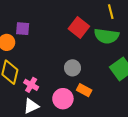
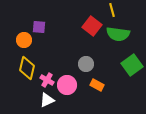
yellow line: (111, 12) -> (112, 10), moved
pink circle: (63, 99) -> (67, 85), moved

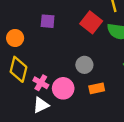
purple square: (39, 27) -> (48, 21), moved
orange rectangle: (97, 85) -> (97, 88), turned -40

